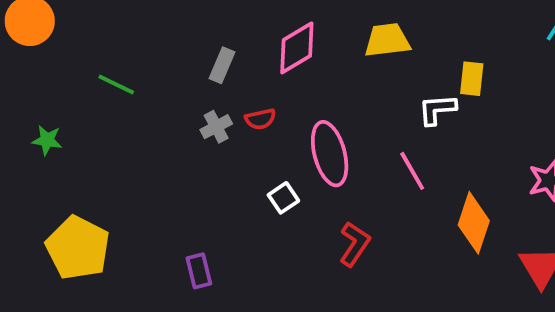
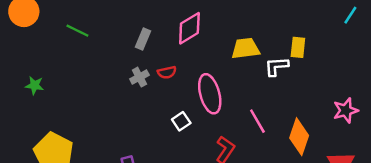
yellow trapezoid: (387, 40) -> (246, 48), moved
green line: (116, 84) -> (77, 31), moved
pink line: (412, 171) -> (257, 121), moved

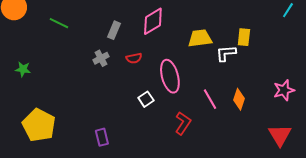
gray cross: (139, 77) -> (101, 58), moved
orange diamond: (299, 137) -> (239, 99), moved, size x0.7

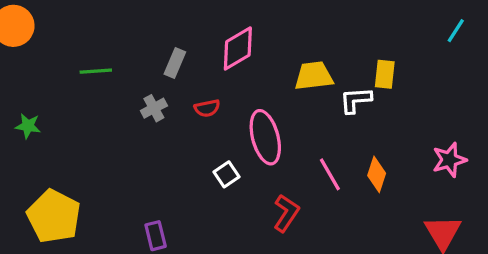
green line: (59, 23) -> (96, 71), moved, turned -30

